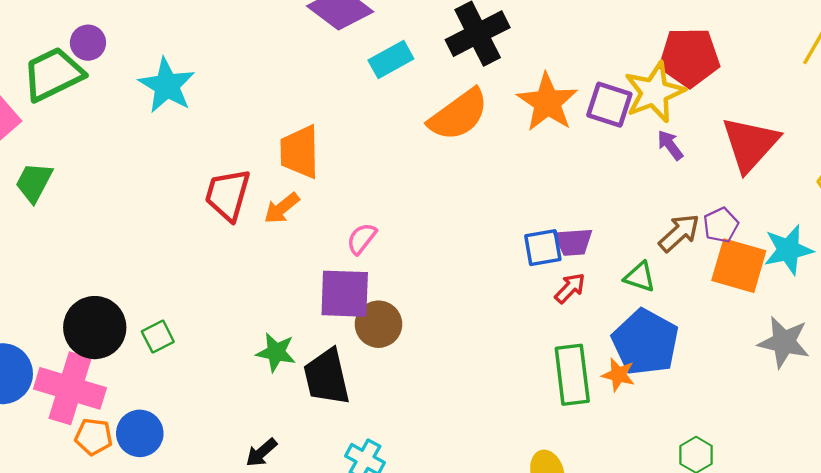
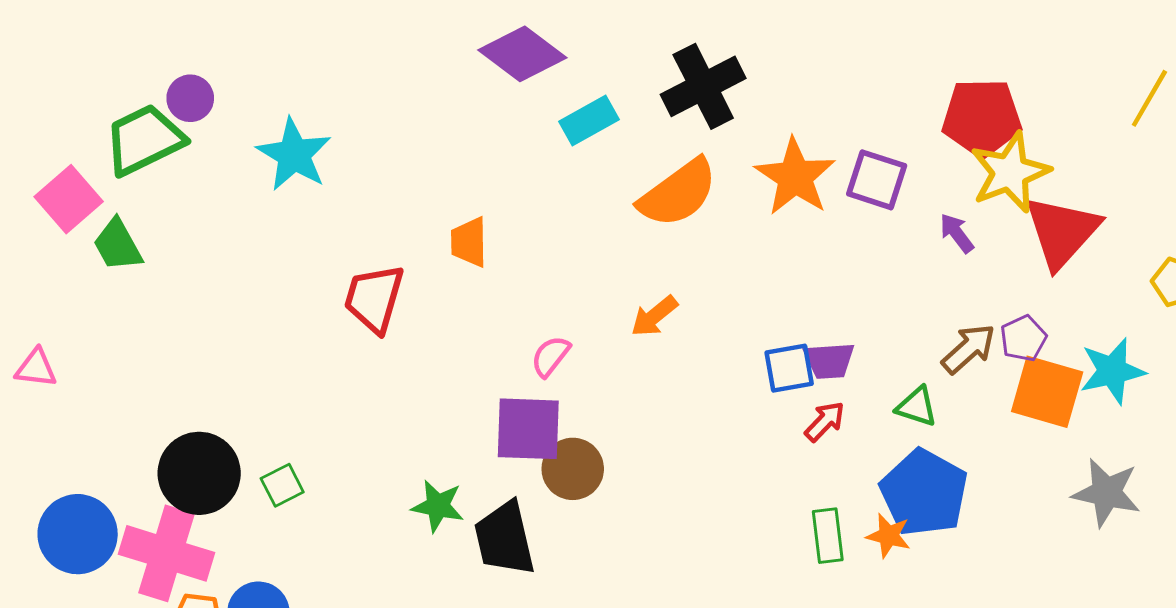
yellow star: (654, 92) -> (1010, 172), moved
orange trapezoid: (300, 152) -> (469, 242), size x0.7
green trapezoid: (34, 182) -> (118, 245), moved, turned -57
orange arrow: (282, 208) -> (654, 316), moved
green rectangle: (572, 375) -> (828, 536), size x0.7

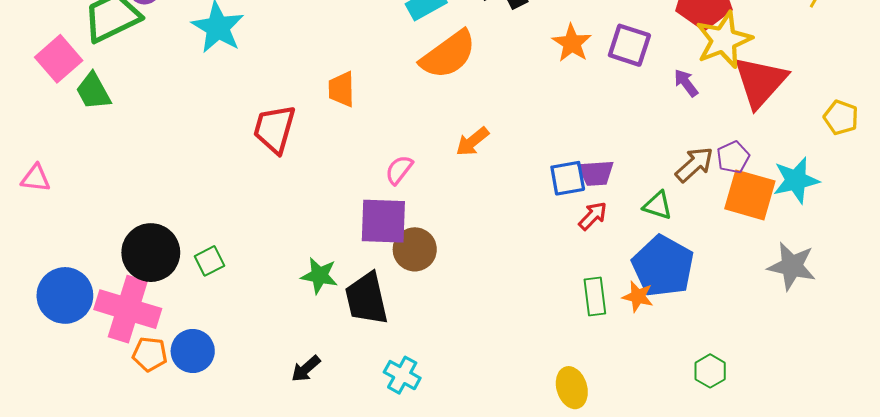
orange star: (795, 177) -> (572, 43), size x0.7
orange semicircle: (678, 193) -> (448, 55), moved

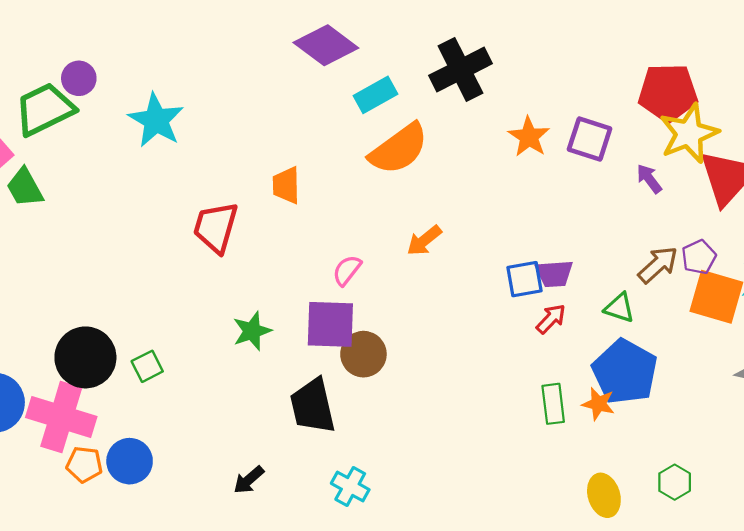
green star: (319, 276) -> (252, 331), moved, turned -30
yellow ellipse: (572, 388) -> (604, 495), moved

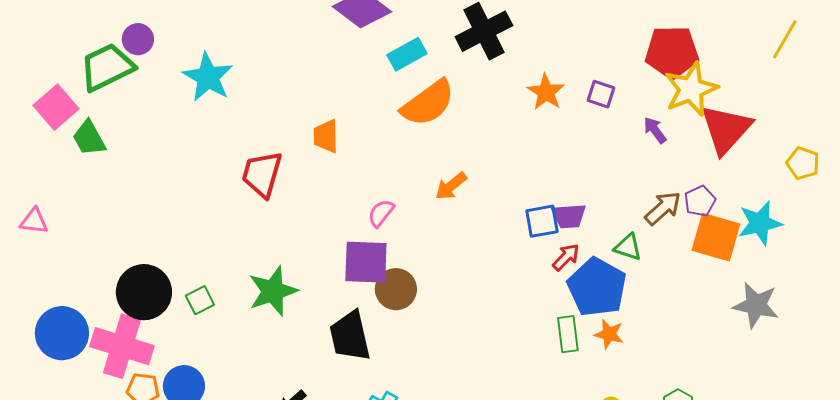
purple square: (590, 139) -> (601, 94), size x0.7
green star: (252, 331) -> (273, 291), moved, size x1.4
blue pentagon: (625, 372) -> (597, 287), moved

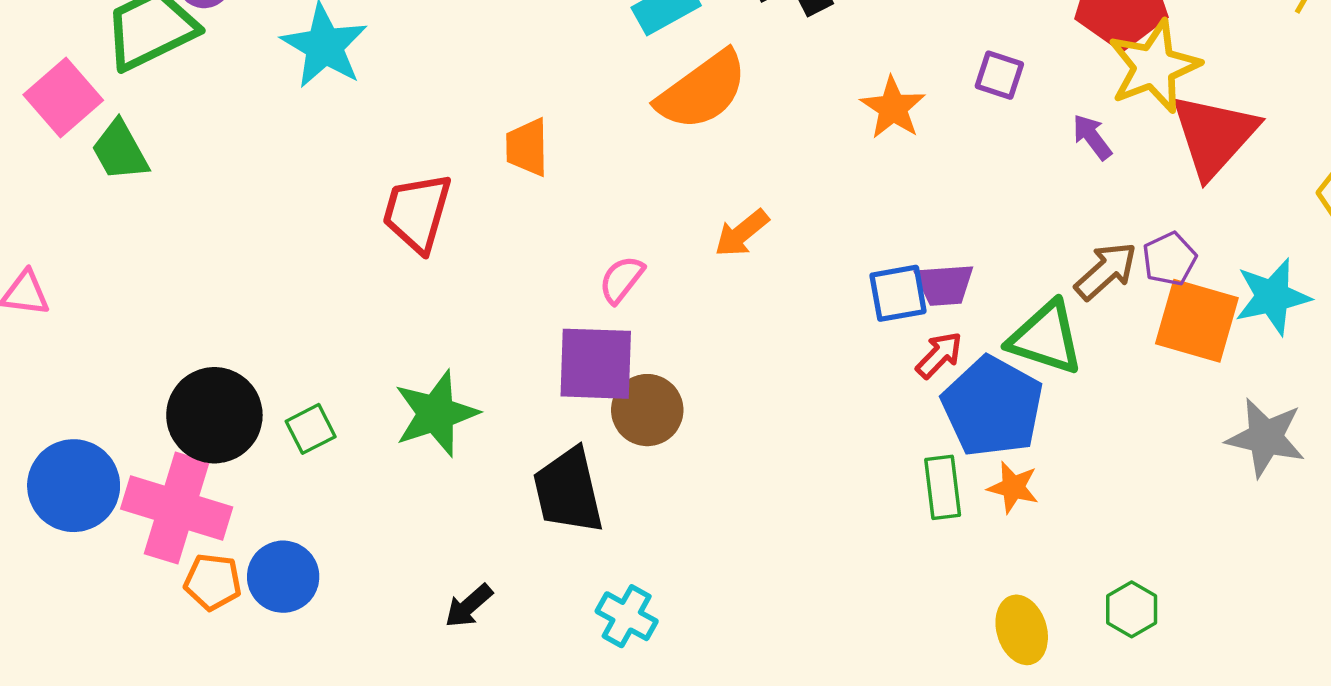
orange star: (546, 92) -> (893, 108), moved
green triangle: (628, 247) -> (1046, 338), size x1.6

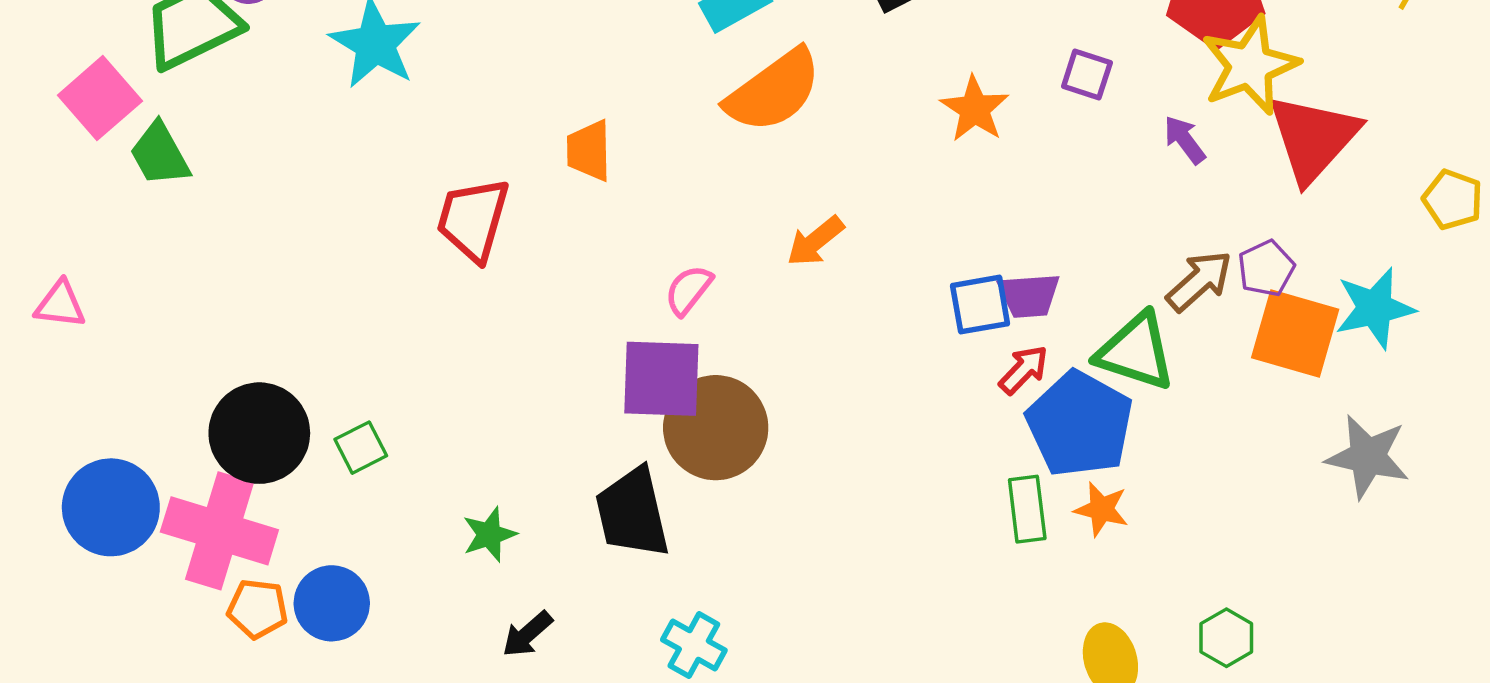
brown circle: (647, 410) -> (716, 428), size x1.4
green star: (436, 414) -> (489, 535), moved, size x0.6

